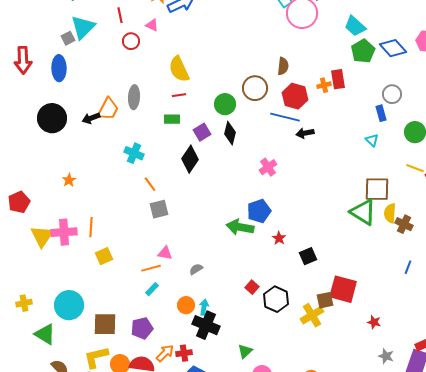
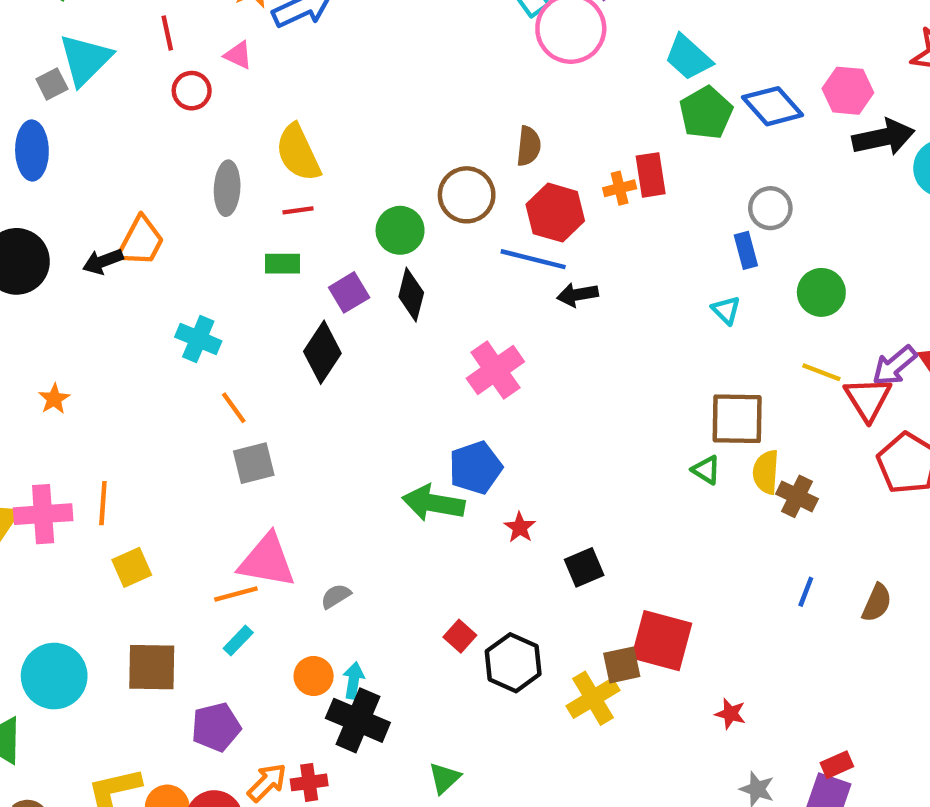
gray ellipse: (134, 97) -> (227, 188), moved
pink cross: (268, 167) -> (495, 370), size x1.4
green triangle: (363, 212) -> (706, 470), size x0.5
pink triangle: (165, 253) -> (267, 561), size x1.8
brown square: (105, 324) -> (152, 667), moved

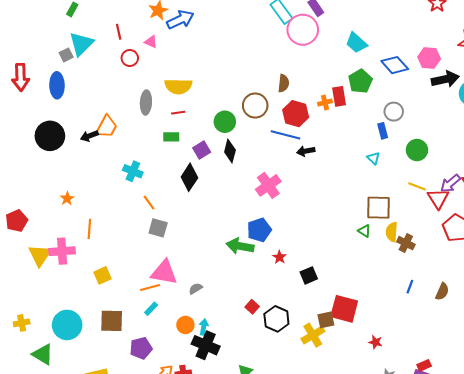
green pentagon: (706, 113) -> (360, 81), moved
yellow semicircle: (298, 153) -> (178, 86), turned -64
gray square: (254, 463) -> (158, 228), turned 30
orange line: (103, 503) -> (89, 229), moved

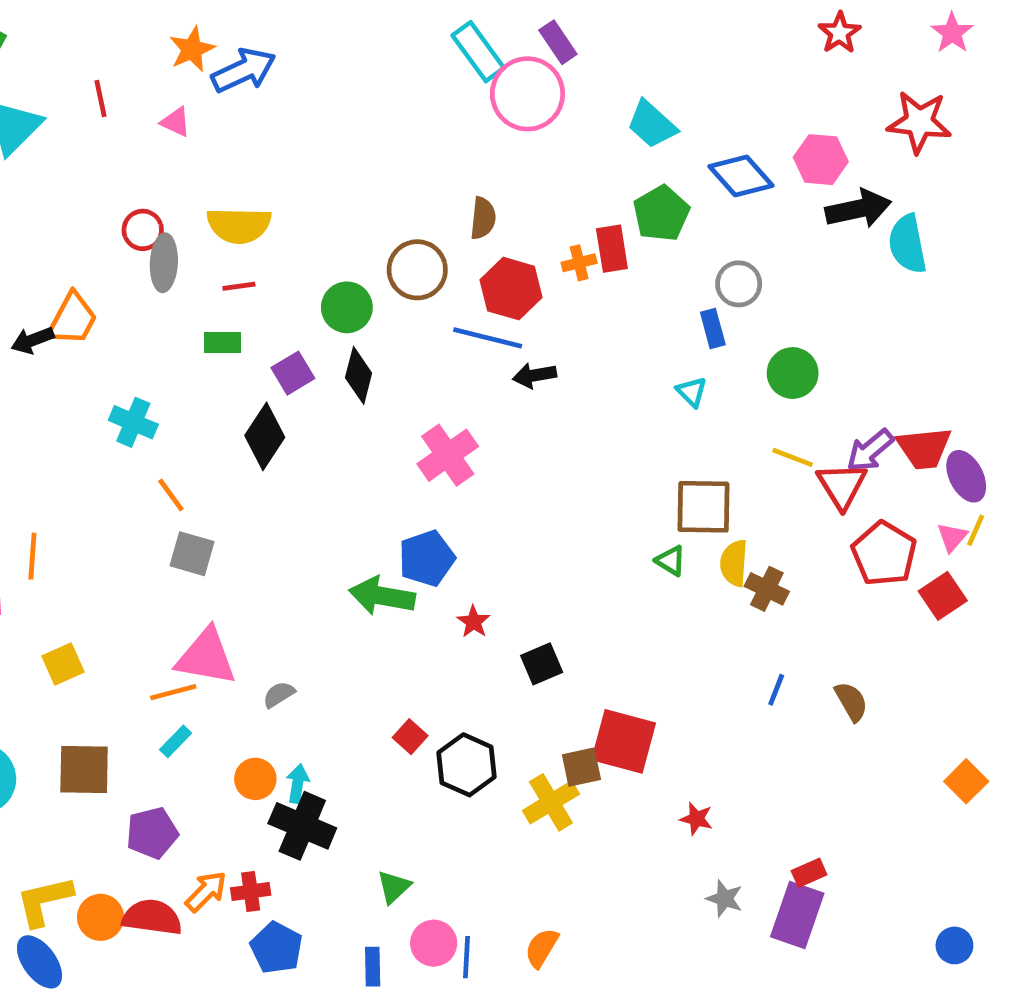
red circle: (130, 58) -> (143, 230), moved
brown semicircle: (442, 292) -> (851, 701), turned -54

